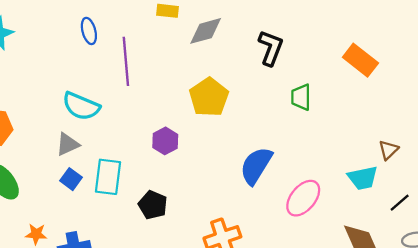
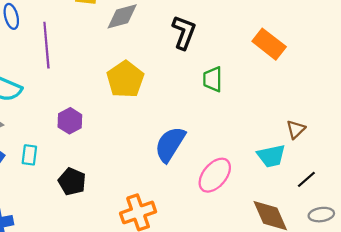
purple hexagon: (165, 141) -> (70, 121), moved
cyan rectangle: (108, 177) -> (29, 155), size x0.6

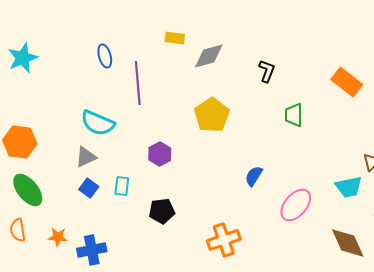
black L-shape: (184, 32) -> (267, 71), size x0.7
blue semicircle: (170, 144) -> (254, 176), size x0.6
black pentagon: (72, 182) -> (162, 211), turned -30

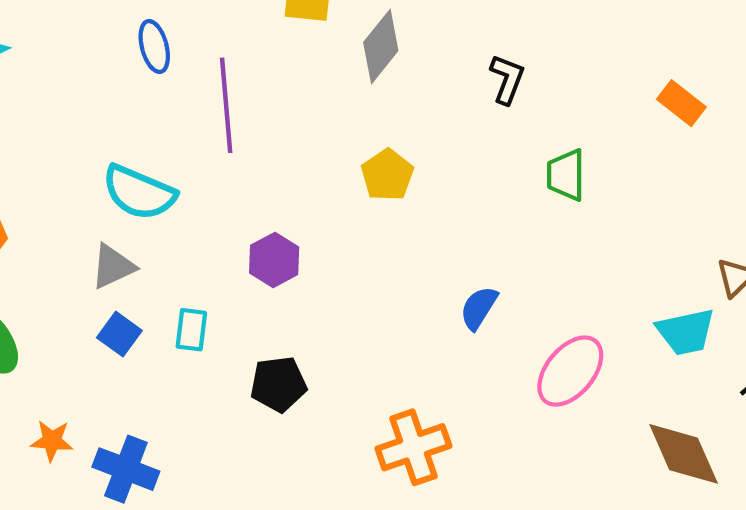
gray diamond: (209, 56) -> (381, 47), turned -36
orange rectangle: (347, 82) -> (681, 103), size x0.7
yellow pentagon: (212, 115) -> (387, 175), size x0.7
blue cross: (92, 250) -> (126, 469), turned 32

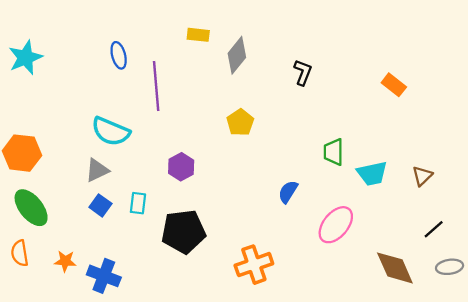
green trapezoid: (566, 175) -> (334, 152), moved
cyan trapezoid: (686, 332) -> (372, 174), moved
black pentagon: (278, 384) -> (183, 232), size x1.5

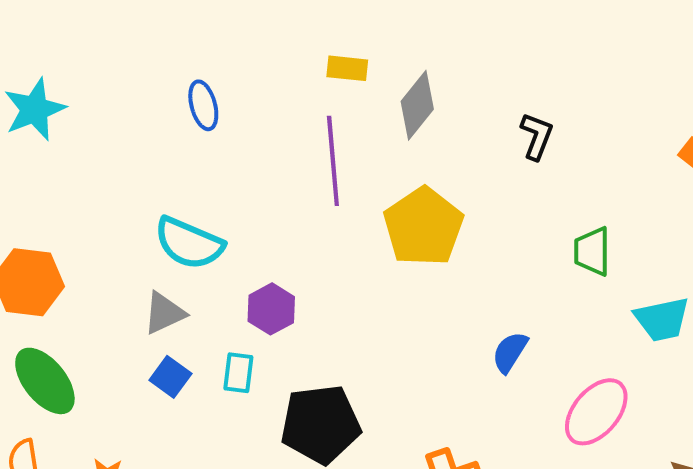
purple line: (156, 86) -> (333, 161), moved
yellow pentagon: (240, 122) -> (423, 227), size x1.6
green trapezoid: (334, 152) -> (592, 251), moved
purple hexagon: (181, 167) -> (271, 309), moved

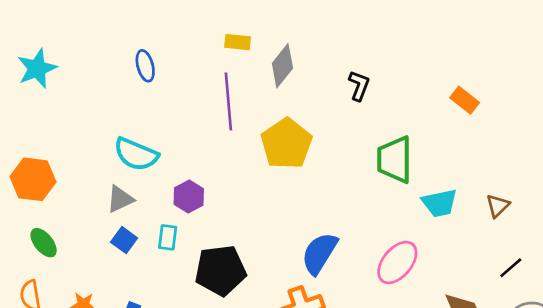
green trapezoid: (592, 251) -> (395, 160), size x1.5
blue semicircle: (510, 352) -> (319, 253), moved, size x1.6
green ellipse: (45, 381) -> (44, 243), size x0.7

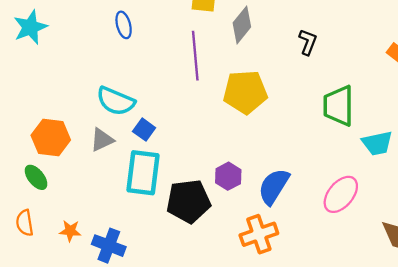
yellow pentagon: (286, 144) -> (245, 92), turned 30
orange hexagon: (33, 179) -> (51, 138), moved
purple hexagon: (189, 196) -> (228, 176), moved
cyan rectangle: (168, 237) -> (143, 173), size x2.0
blue square: (124, 240) -> (144, 130), moved

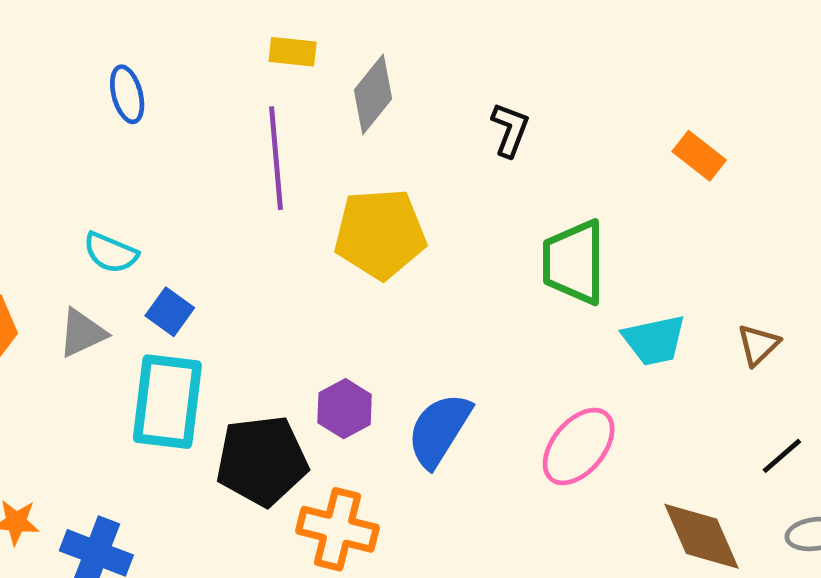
cyan semicircle: (116, 101) -> (111, 253), size x0.7
orange cross: (259, 234) -> (338, 529), moved, turned 33

